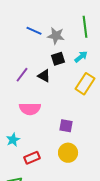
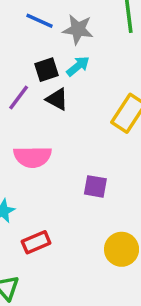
cyan arrow: (81, 57) -> (78, 66), moved
black square: (58, 59) -> (47, 70), moved
yellow circle: (68, 153) -> (122, 249), moved

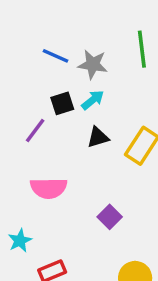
black triangle: (57, 99) -> (98, 137), moved, turned -45
purple square: (95, 186) -> (110, 217), turned 35

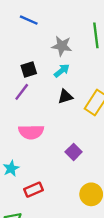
blue line: (55, 56) -> (29, 20), moved
black square: (62, 103) -> (29, 69), moved

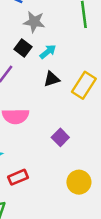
gray star: (62, 46) -> (34, 22), moved
black square: (29, 69) -> (23, 48), moved, turned -35

